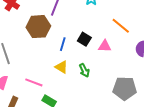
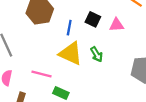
yellow triangle: (61, 67) -> (71, 53), size x1.6

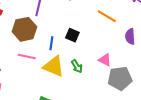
pink triangle: (117, 25) -> (105, 60), moved, turned 32
pink line: (42, 74) -> (27, 57), moved

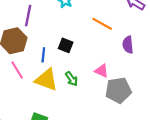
pink line: (27, 57) -> (17, 70), turned 48

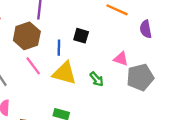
green arrow: (71, 79) -> (97, 79), moved

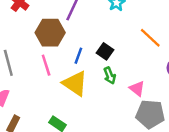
green arrow: (97, 79) -> (110, 76), moved

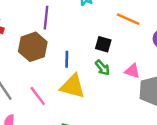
black square: (105, 51) -> (103, 44), moved
pink line: (46, 65) -> (38, 96), moved

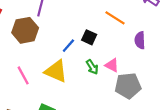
blue line: (67, 59) -> (68, 46), moved, turned 32
green arrow: (102, 68) -> (92, 67), moved

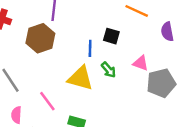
blue line: (68, 46) -> (90, 48), turned -32
green arrow: (92, 67) -> (108, 70), moved
pink line: (23, 75) -> (47, 101), moved

